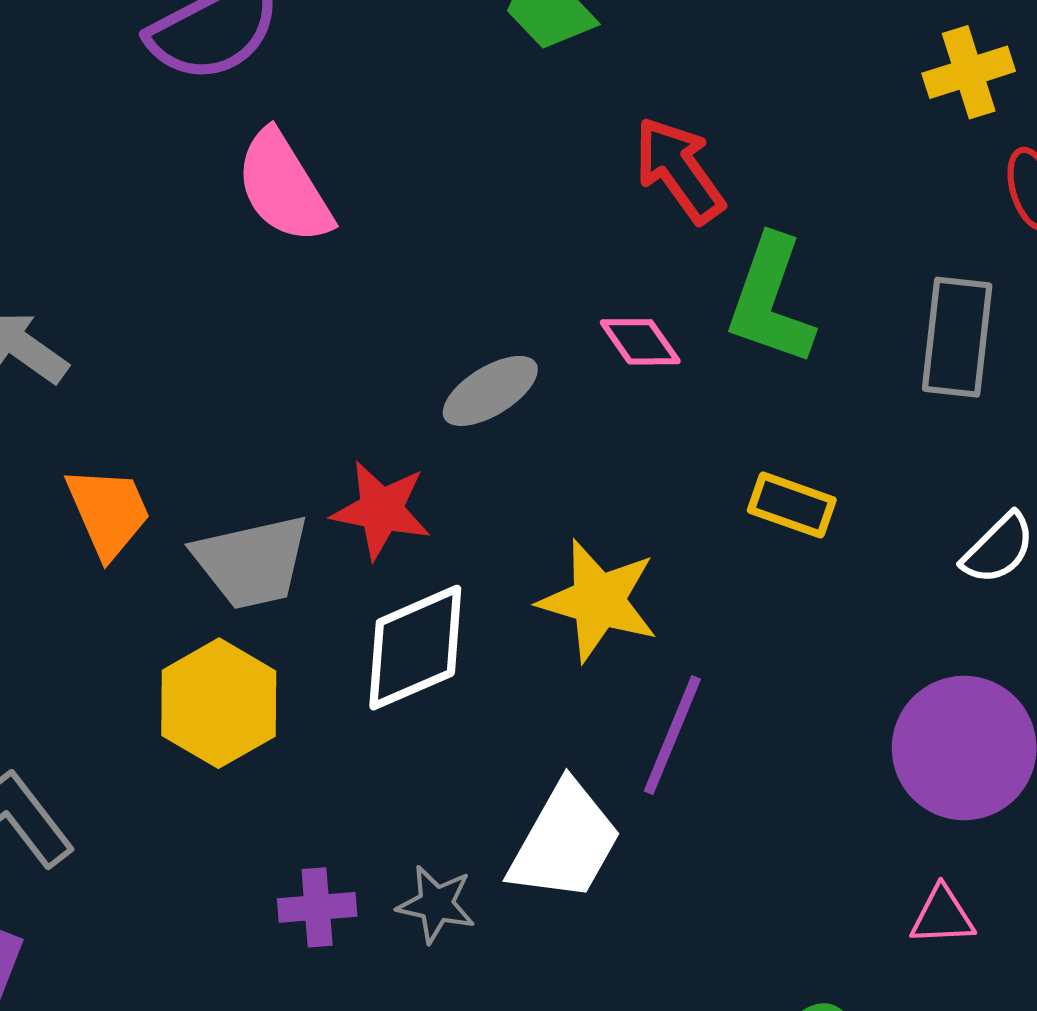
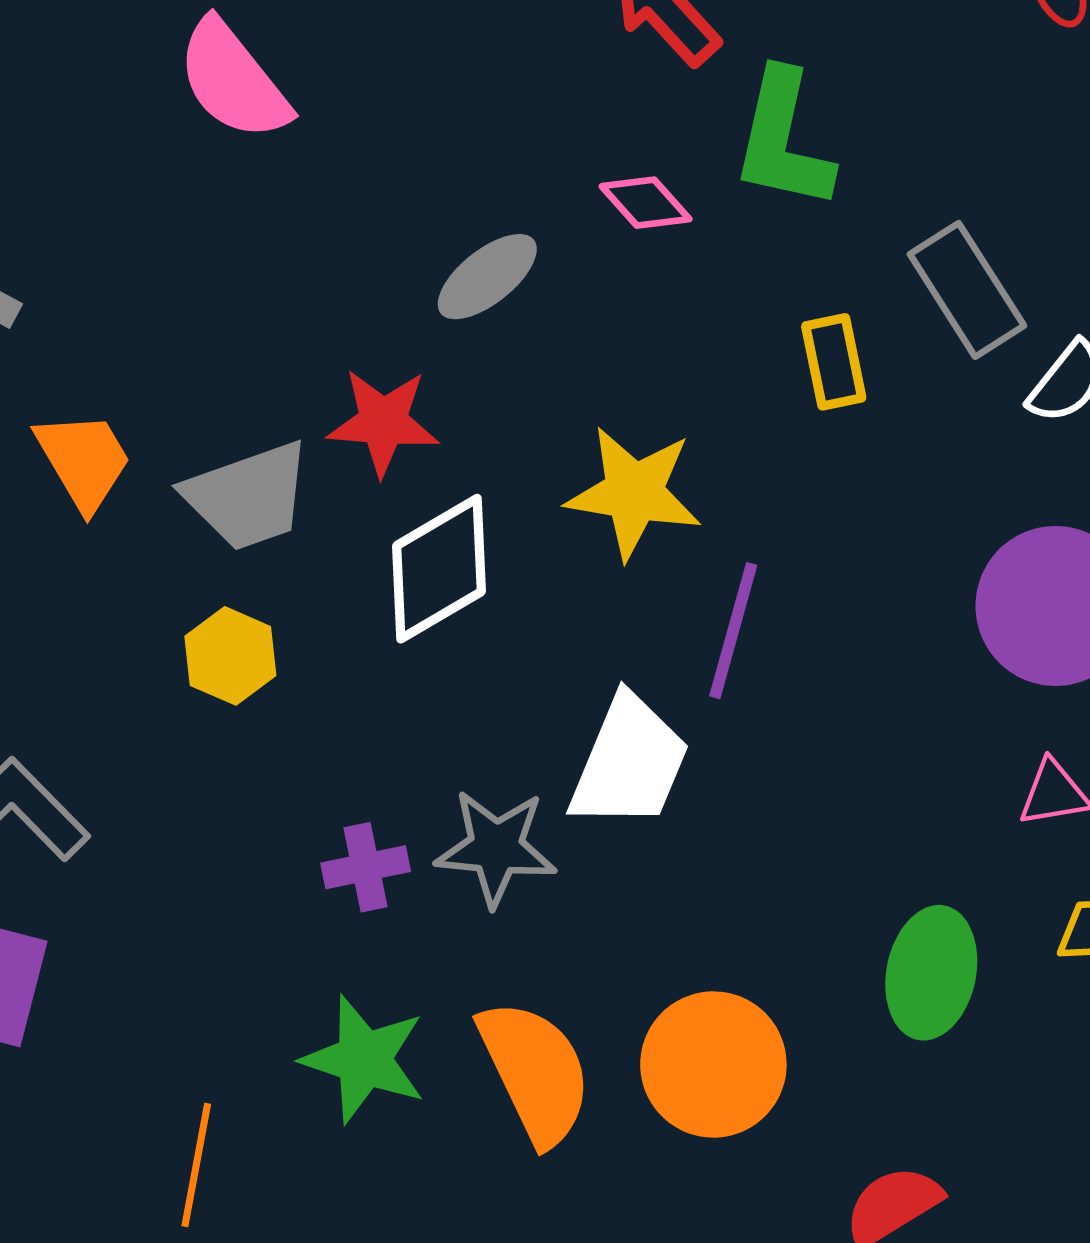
gray rectangle: (957, 337) -> (967, 290), moved, turned -32
yellow rectangle: (792, 505) -> (834, 362), turned 66
yellow hexagon: (219, 703) -> (230, 656), size x0.7
gray star: (436, 904) -> (496, 848), size x1.4

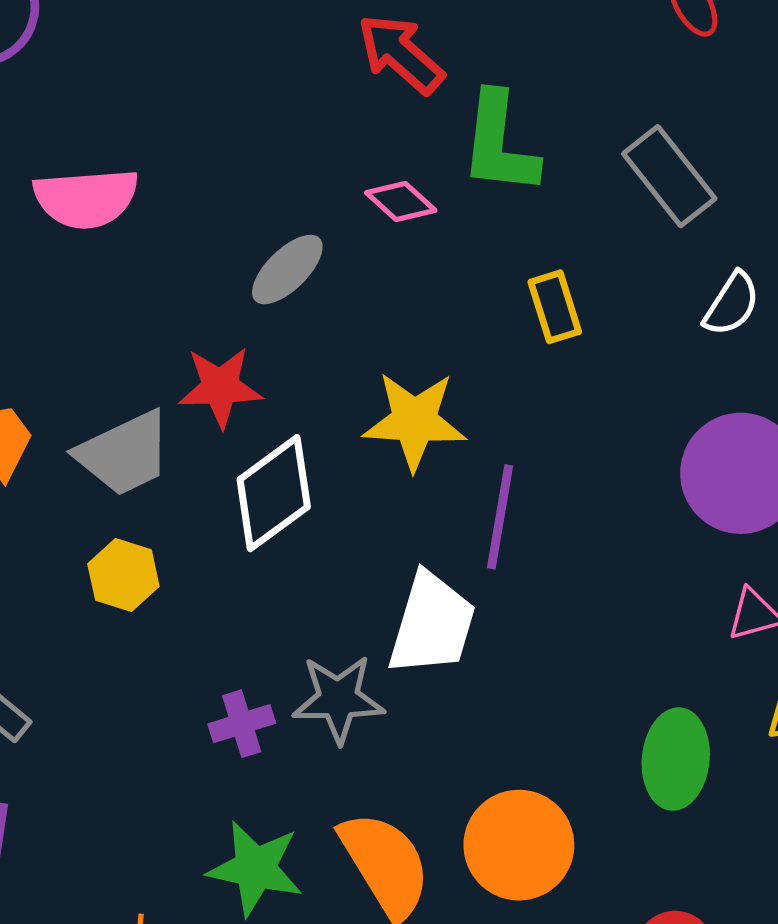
pink semicircle: (233, 80) -> (86, 198), moved, turned -50
gray rectangle: (967, 290) -> (669, 176), moved

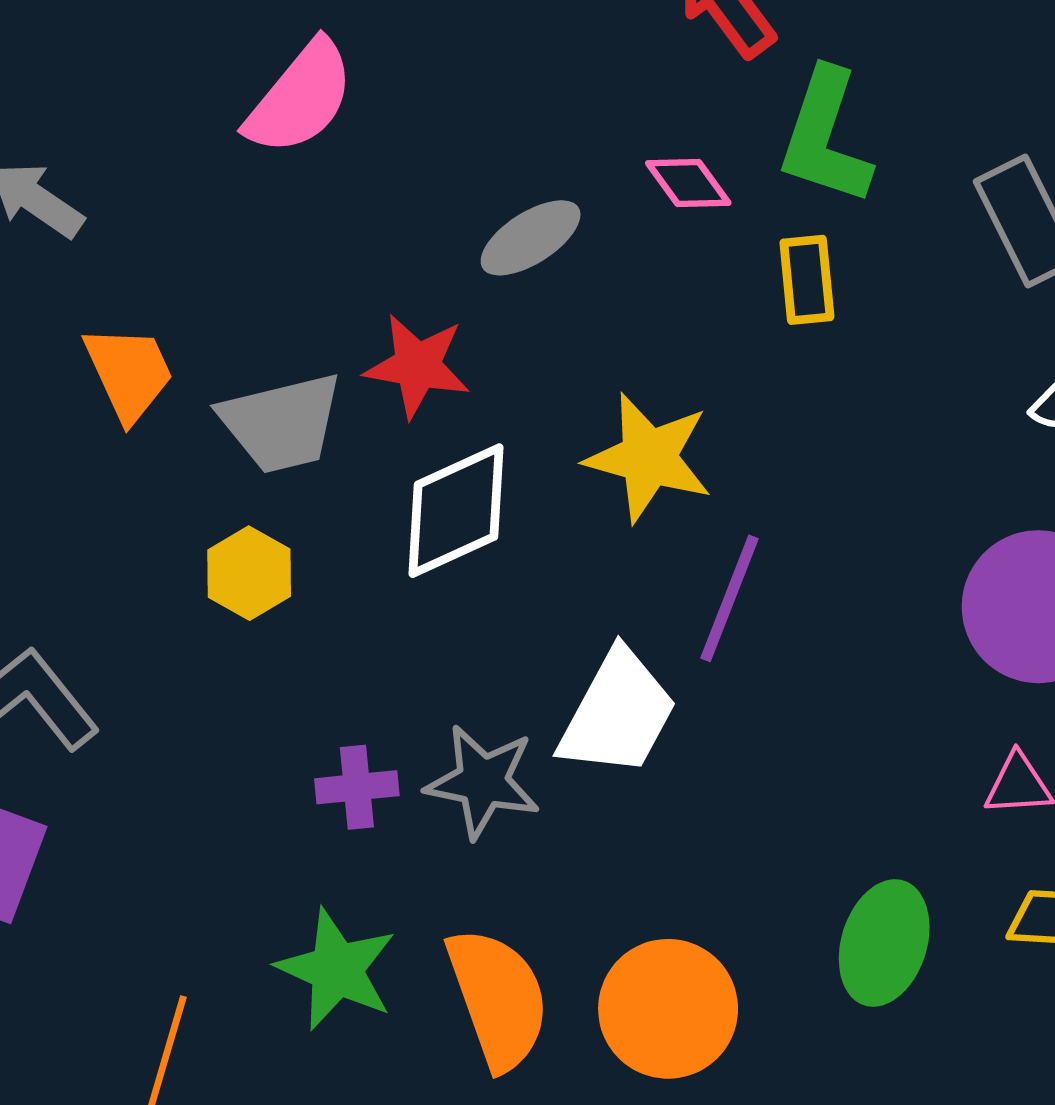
pink semicircle: (86, 198) -> (300, 98), turned -58
yellow rectangle: (555, 307) -> (807, 280), moved

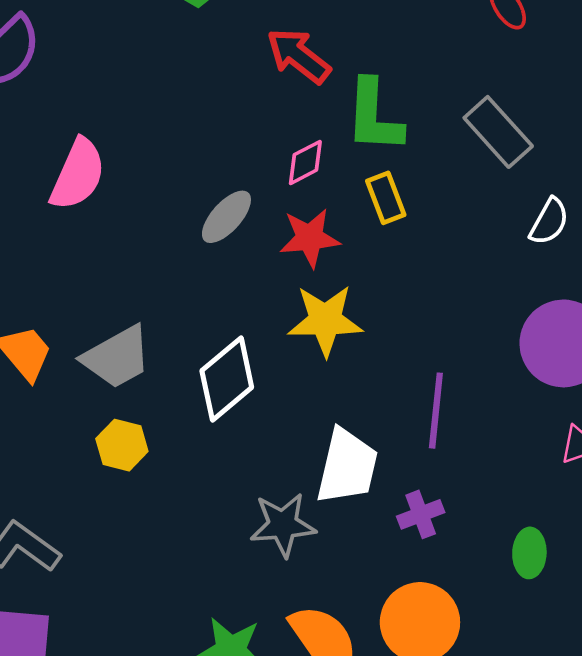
pink diamond: (688, 183) -> (305, 162), turned -66
red star: (417, 366) -> (310, 238), moved
purple line: (729, 598) -> (436, 411), moved
purple cross: (357, 787) -> (421, 514), moved
green ellipse: (884, 943) -> (529, 553), size x0.7

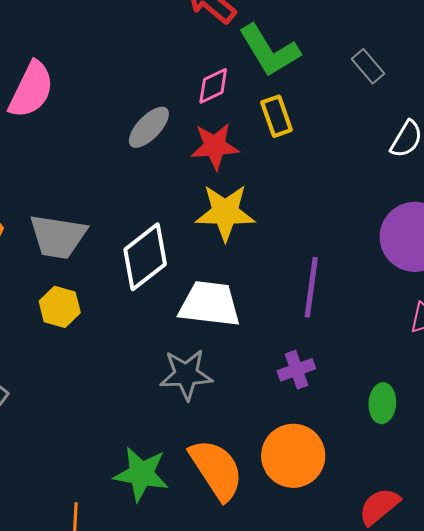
green L-shape: (374, 116) -> (269, 51), turned -36
gray rectangle: (498, 132) -> (368, 66), size x0.6
gray trapezoid: (117, 357) -> (58, 237), turned 36
white trapezoid: (347, 466) -> (210, 304), moved, turned -98

